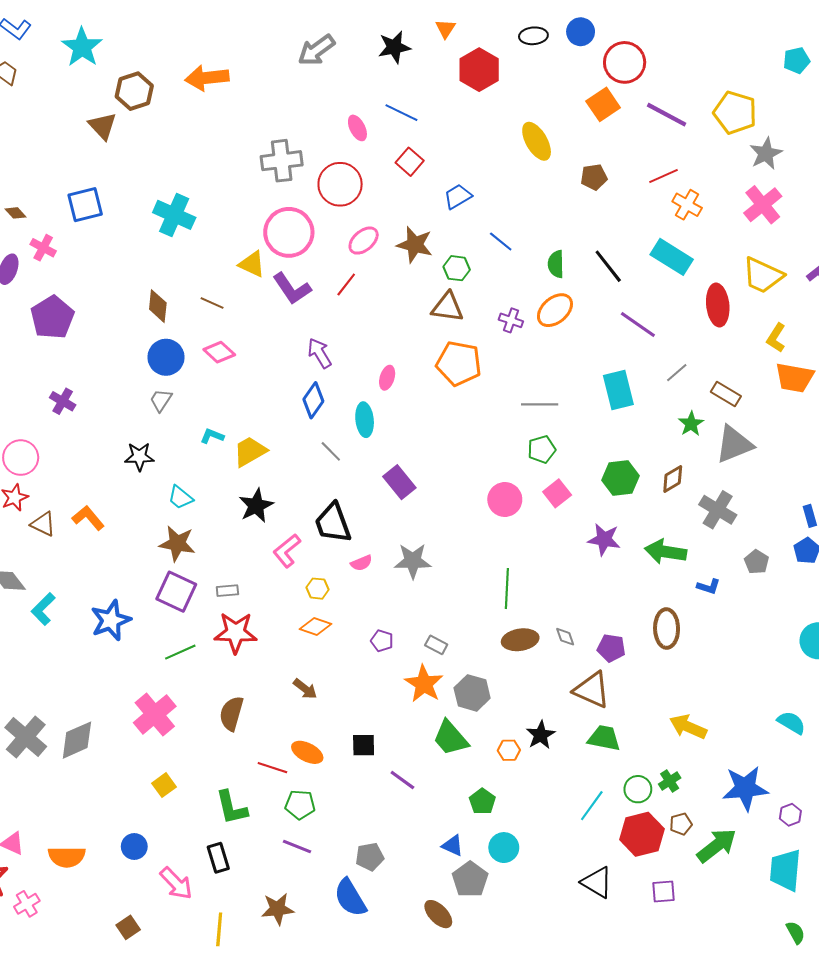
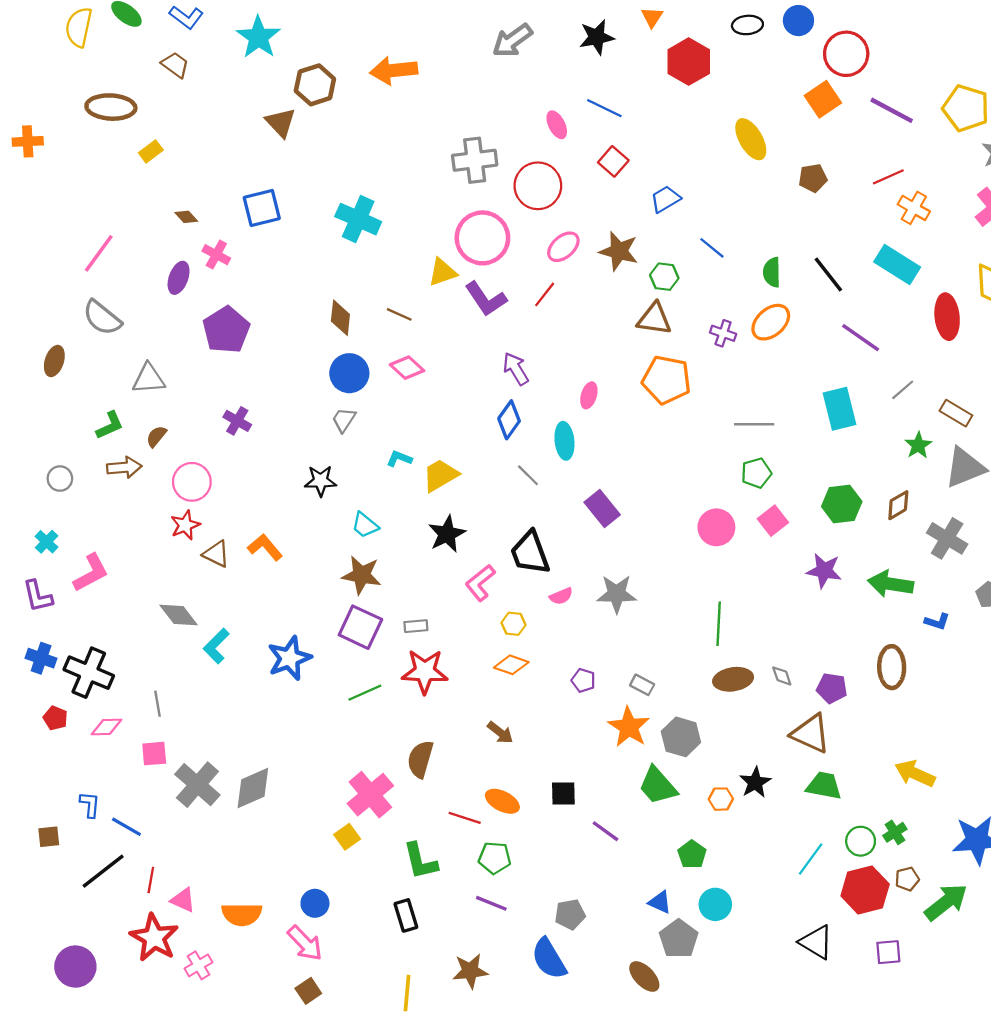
yellow triangle: (252, 264) -> (442, 272), turned -44
pink cross: (155, 714) -> (370, 795), moved
pink arrow: (176, 883) -> (305, 943), moved

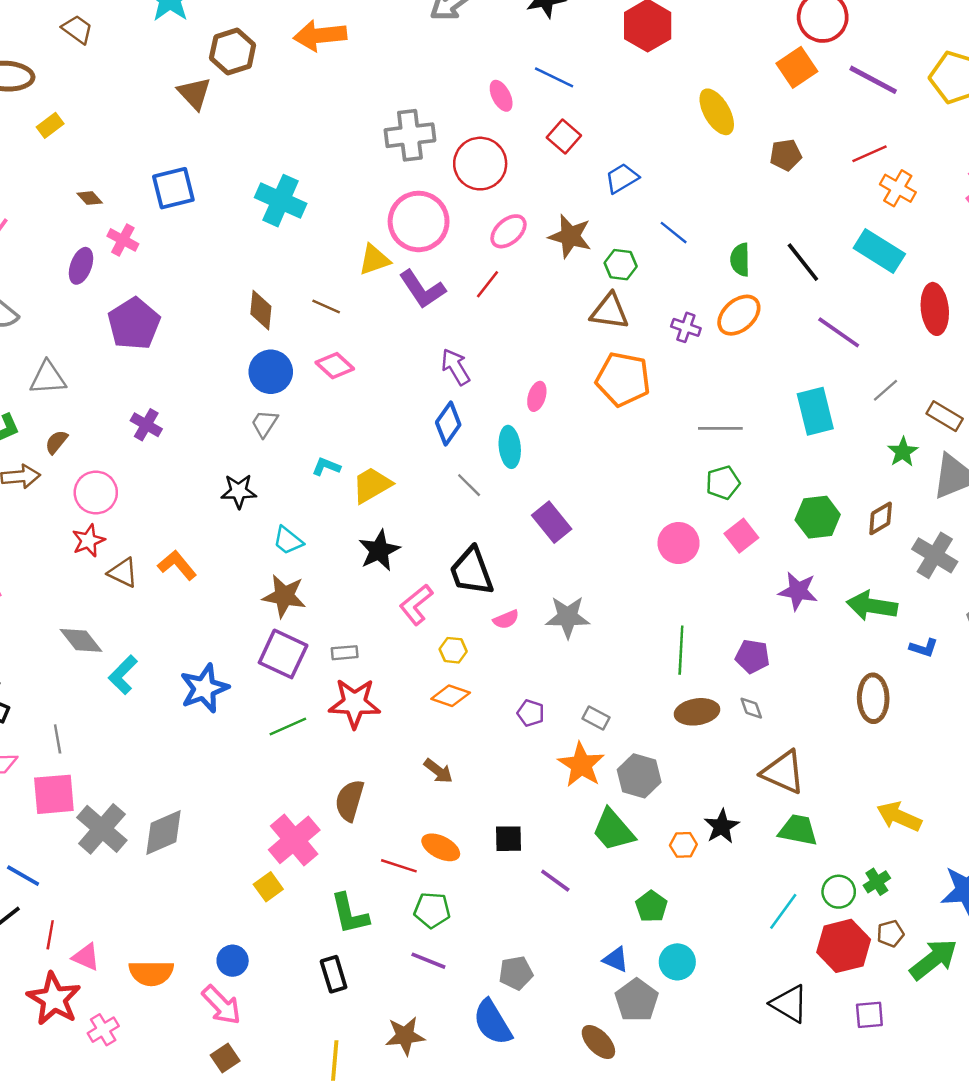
purple pentagon: (832, 688) -> (752, 656), moved
pink square: (154, 754) -> (54, 794), size x1.5

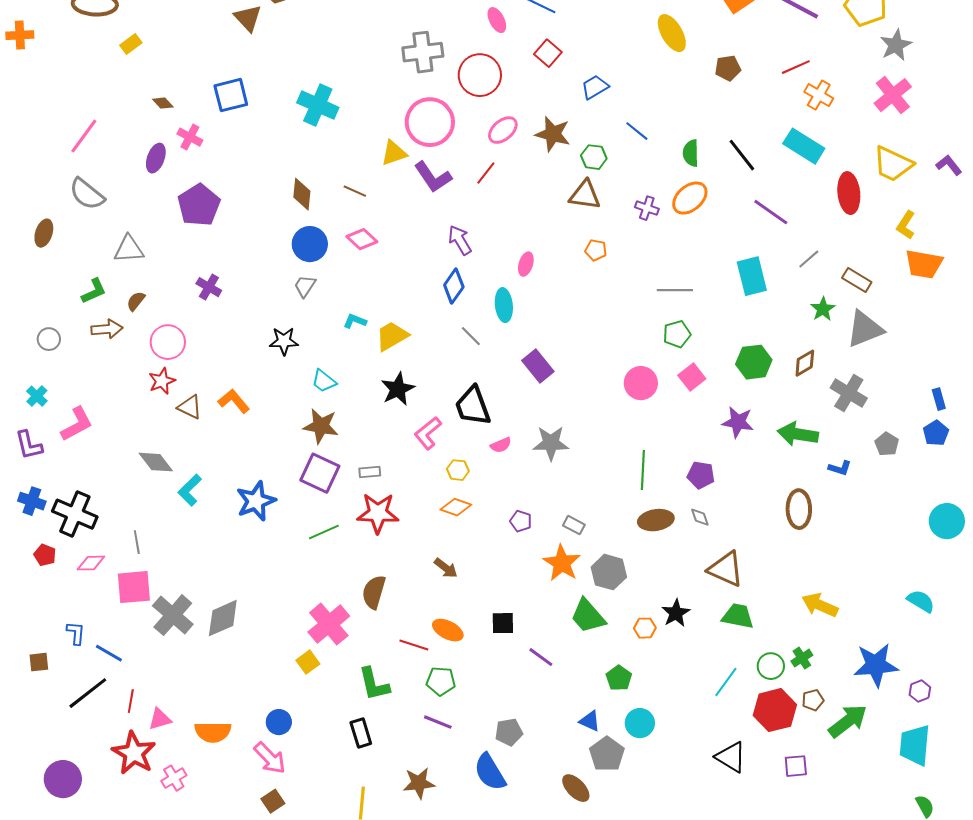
orange pentagon: (623, 379) -> (596, 250), size x0.5
pink triangle: (86, 957) -> (160, 719), turned -40

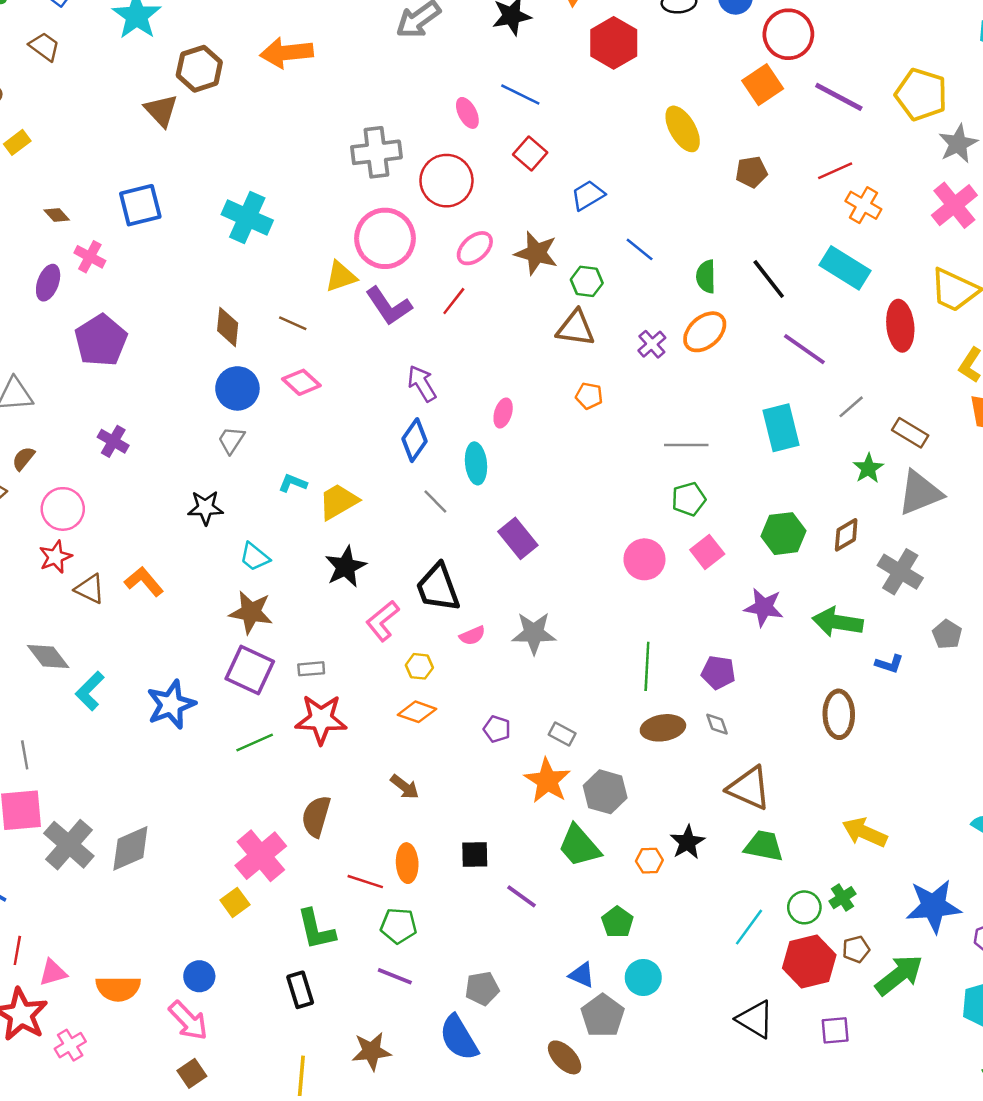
purple cross: (647, 208) -> (652, 344), turned 30
orange ellipse: (448, 630) -> (407, 863), turned 60

